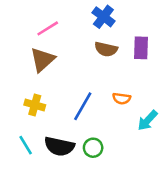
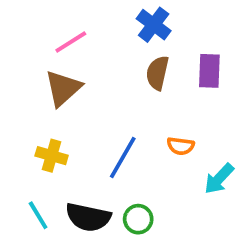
brown semicircle: (106, 49) -> (157, 73), turned 90

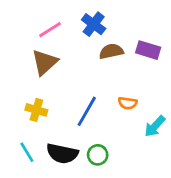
blue cross: (154, 25) -> (94, 24), moved
purple rectangle: (209, 71) -> (148, 50), turned -75
brown semicircle: (157, 73) -> (111, 51), turned 65

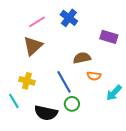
brown semicircle: (111, 51) -> (82, 58), moved
blue line: (87, 111) -> (64, 82), turned -60
cyan line: (27, 152) -> (14, 101), moved
green circle: (98, 155) -> (72, 104), moved

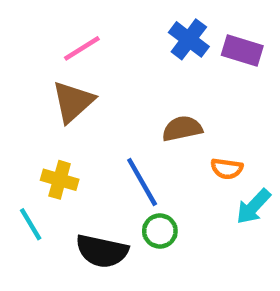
blue cross: (69, 18) -> (189, 39), moved
purple rectangle: (109, 37) -> (242, 51), moved
orange semicircle: (94, 76) -> (227, 169), moved

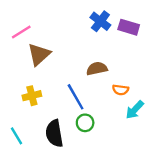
pink line: (82, 48) -> (21, 32), moved
yellow cross: (60, 180) -> (32, 96), turned -30
cyan line: (31, 224) -> (17, 136), moved
black semicircle: (102, 251) -> (54, 133), turned 68

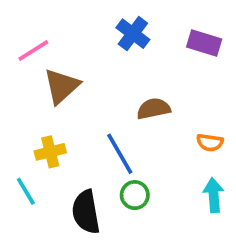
blue cross: (100, 21) -> (133, 34), moved
orange semicircle: (120, 90) -> (210, 142), moved
cyan arrow: (135, 110) -> (214, 195), moved, turned 132
cyan line: (17, 136) -> (26, 191), moved

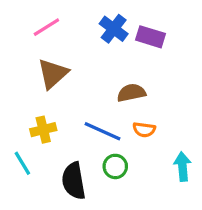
purple rectangle: (204, 43) -> (151, 37), moved
pink line: (33, 50) -> (46, 27), moved
orange semicircle: (210, 142) -> (144, 130), moved
blue line: (120, 154) -> (102, 131), turned -36

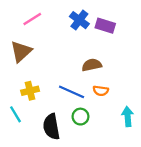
brown triangle: (53, 74) -> (21, 51), moved

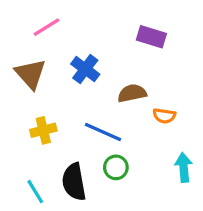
blue cross: (79, 20) -> (85, 69), moved
brown triangle: (21, 51) -> (30, 74), turned -30
orange semicircle: (101, 91) -> (164, 116), moved
cyan line: (15, 114) -> (35, 192), moved

